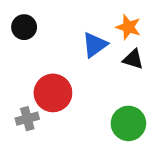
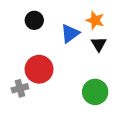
black circle: (24, 27) -> (34, 20), moved
black triangle: (133, 59) -> (99, 44), turned 42

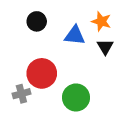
blue triangle: (70, 33) -> (75, 35), turned 42
green circle: (95, 92) -> (76, 97), moved

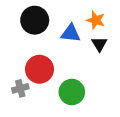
black circle: (37, 21) -> (35, 20), size x1.5

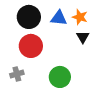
blue triangle: (71, 33) -> (59, 18), moved
red circle: (39, 69) -> (31, 46), moved

